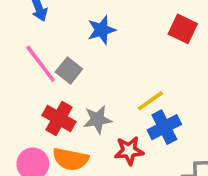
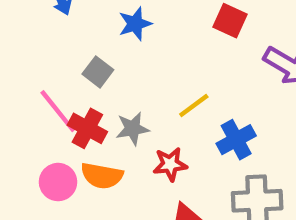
pink line: (41, 64) -> (58, 111), moved
blue cross: (164, 127) -> (236, 140), moved

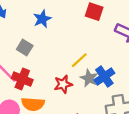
gray star: (132, 129) -> (89, 78), moved, turned -30
red star: (170, 164) -> (63, 84), moved

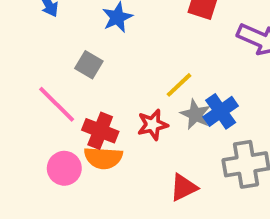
red cross: (22, 79) -> (100, 131), moved

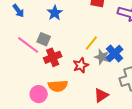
pink line: (57, 104) -> (28, 45), moved
red cross: (100, 131) -> (53, 57), moved, turned -36

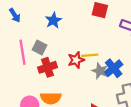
yellow line: (91, 43) -> (90, 55), turned 42
pink line: (28, 45) -> (23, 52), turned 40
red star: (81, 65) -> (76, 60), moved

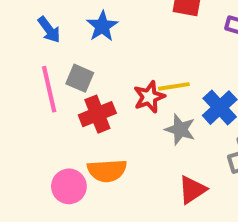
blue arrow: (15, 15) -> (49, 30), moved
gray star: (100, 71) -> (180, 129), moved

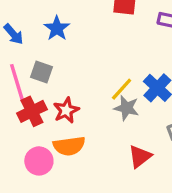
yellow line: (174, 86) -> (122, 89), moved, turned -35
red star: (149, 97) -> (66, 110), moved
red cross: (97, 114) -> (32, 111), moved

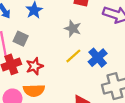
gray star: (126, 108) -> (73, 29), moved

